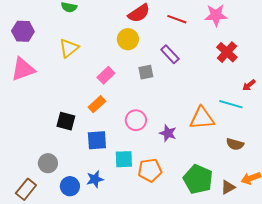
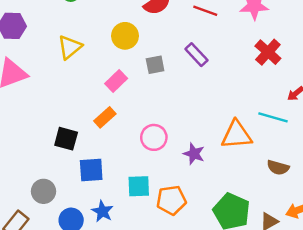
yellow circle: (128, 39) -> (125, 36), moved
gray square: (146, 72) -> (155, 65), moved
blue square: (97, 140) -> (91, 170), moved
blue star: (95, 179) -> (102, 211), turned -30

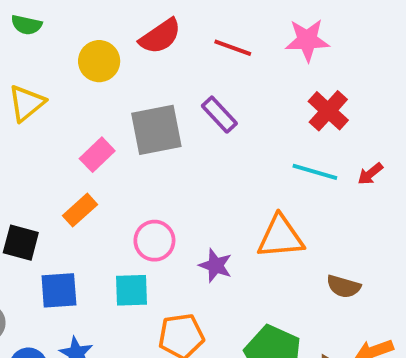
yellow circle: (125, 36) -> (99, 61), moved
gray square: (155, 65) -> (156, 130), size x1.8
cyan line: (273, 117) -> (315, 172), moved
cyan square: (139, 186) -> (132, 290), moved

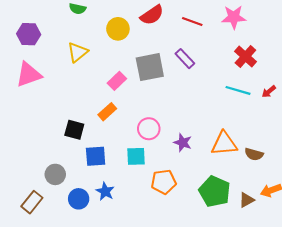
orange triangle: (281, 237) -> (224, 144), moved

